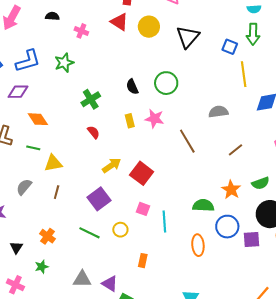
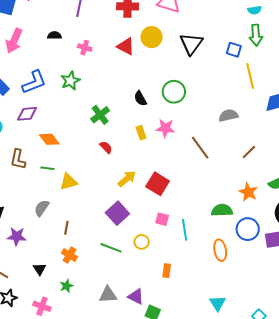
red triangle: (119, 22) -> (126, 46), moved
brown line: (57, 192) -> (66, 228), moved

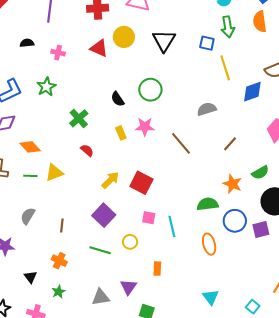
yellow triangle: (69, 182) -> (54, 173), moved
brown line: (66, 228) -> (62, 226), moved
purple triangle: (136, 297) -> (128, 287), moved, turned 42

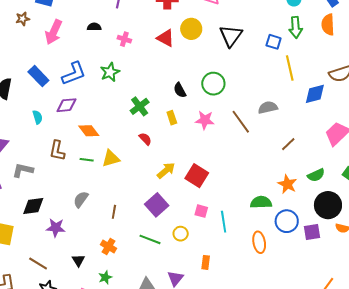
yellow rectangle: (121, 133) -> (172, 118), moved
brown line: (181, 143) -> (241, 122), moved

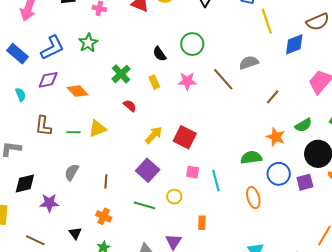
orange diamond: (89, 131) -> (77, 91), moved

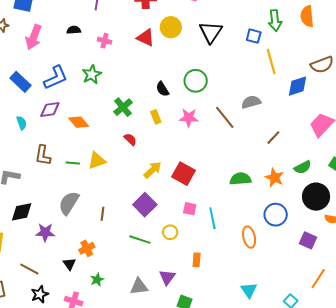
green semicircle: (251, 158) -> (240, 179), moved
gray semicircle: (72, 172) -> (69, 203), size x1.4
purple square: (305, 182) -> (308, 240), moved, turned 36
orange cross: (104, 216) -> (87, 248), moved, turned 35

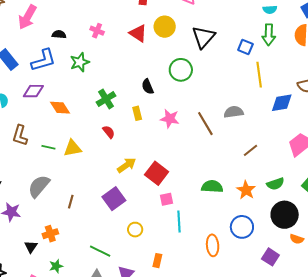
black semicircle: (74, 30) -> (59, 34), moved
green circle: (196, 81) -> (181, 70), moved
pink square: (190, 209) -> (166, 199), moved, turned -32
green line: (140, 240) -> (100, 251), moved

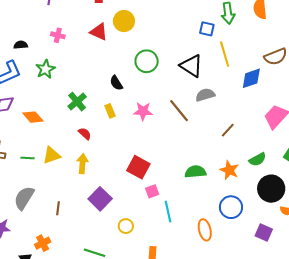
black triangle: (203, 37) -> (191, 66), moved, turned -30
yellow arrow: (126, 165) -> (82, 164), moved, turned -42

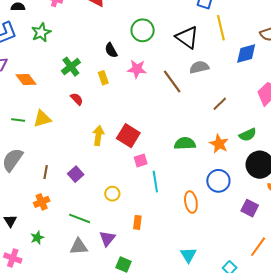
pink star: (143, 111) -> (137, 69), moved
yellow arrow: (82, 164) -> (98, 136), moved
purple square: (100, 199) -> (76, 174), moved, size x0.7
orange cross: (43, 243) -> (42, 202), moved

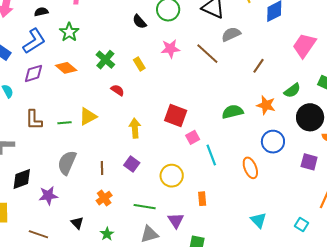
black semicircle: (111, 50) -> (139, 22), moved
orange diamond: (26, 80) -> (66, 68), moved
yellow arrow: (98, 136) -> (135, 128), moved
yellow circle: (112, 194) -> (172, 176), size x1.5

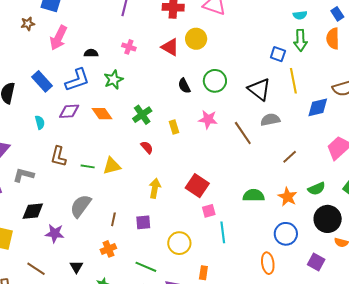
purple square: (132, 164) -> (143, 222), turned 35
orange ellipse: (250, 168) -> (268, 263), moved

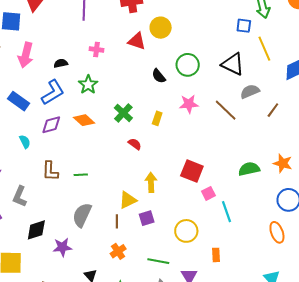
yellow rectangle: (174, 127) -> (157, 118), turned 48
brown line: (290, 157) -> (273, 110), moved
yellow triangle: (112, 166) -> (128, 200), moved
gray L-shape: (23, 175) -> (20, 196), turned -70

